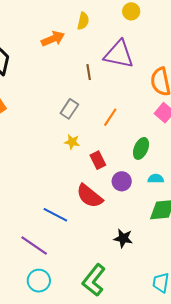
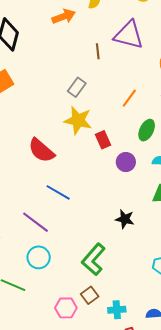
orange line: (110, 117) -> (129, 98), moved
yellow star: (72, 142) -> (78, 120), size x1.8
red semicircle: (90, 196) -> (41, 150), moved

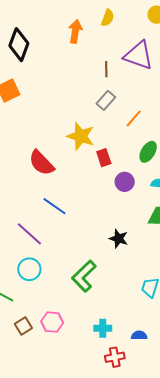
orange arrow: (64, 16) -> (75, 31), turned -65
gray rectangle: (77, 87) -> (106, 100), moved
brown square: (90, 295) -> (23, 326), moved

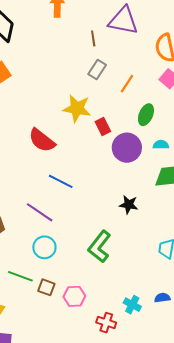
purple circle: (125, 182) -> (127, 148), size x1.5
brown square: (23, 326) -> (46, 287), moved, turned -30
cyan cross: (103, 328) -> (132, 305), moved, turned 36
red cross: (115, 357) -> (106, 323), moved, turned 36

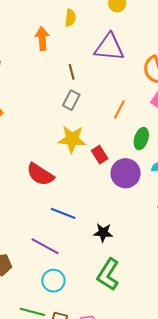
brown line: (93, 38) -> (72, 72), moved
gray rectangle: (97, 70) -> (71, 100), moved
black star: (129, 205) -> (103, 233), moved

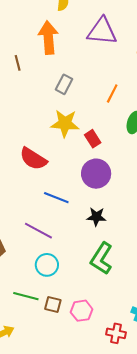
orange arrow: (42, 39) -> (48, 38), moved, size x1.4
brown line: (72, 72) -> (18, 63), moved
purple circle: (126, 173) -> (96, 174), moved

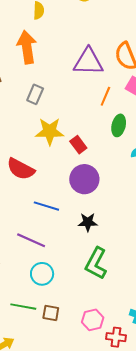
purple triangle: (102, 31) -> (88, 62), moved
gray rectangle: (64, 84) -> (35, 94), moved
orange line: (112, 94) -> (105, 96), moved
pink hexagon: (82, 311) -> (93, 320), moved

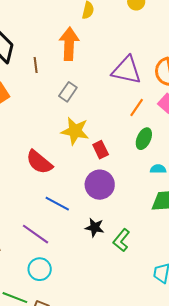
green L-shape: (96, 263) -> (121, 240), moved, size x0.7

